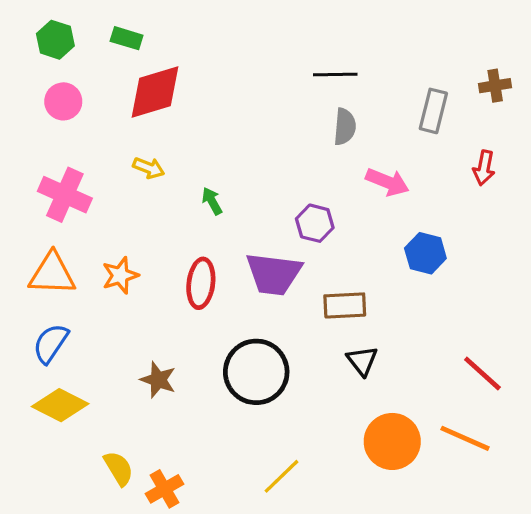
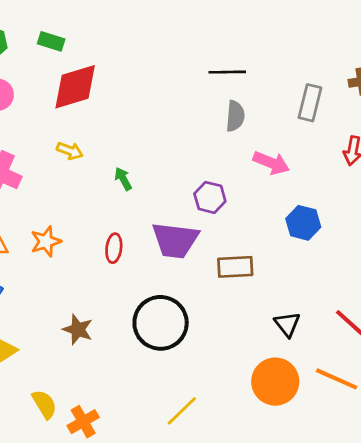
red ellipse: (201, 283) -> (114, 248), size x0.7
black triangle: (362, 361) -> (287, 324), moved

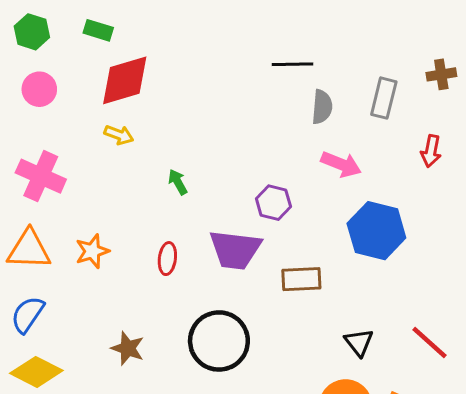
gray semicircle: (235, 116) -> (322, 107), moved
yellow arrow: (70, 151) -> (119, 135), moved
blue hexagon: (303, 223) -> (376, 231), size x1.5

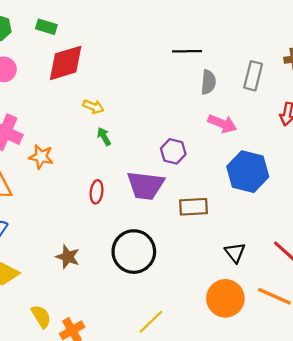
yellow arrow: (119, 135) -> (93, 107), moved
orange star: (92, 251) -> (41, 157), moved, turned 30

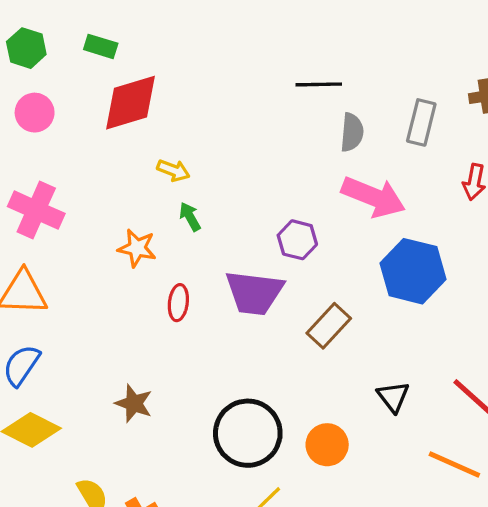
pink arrow: (222, 124) -> (373, 197), size x1.4
orange star: (41, 157) -> (137, 248), moved
brown rectangle: (193, 207) -> (329, 326), turned -44
black circle: (134, 252) -> (248, 433), moved
orange circle: (225, 298) -> (327, 445), moved, size x0.7

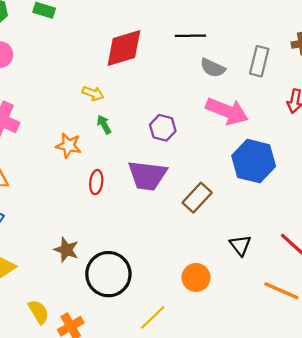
red diamond: (130, 103) -> (124, 48), moved
gray semicircle: (352, 132) -> (213, 68), turned 110
purple hexagon: (297, 240) -> (163, 128), moved
black circle: (248, 433) -> (108, 274), moved

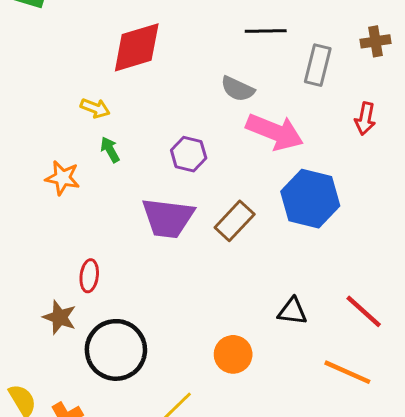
black line: (190, 36) -> (266, 31), moved
gray semicircle: (213, 68) -> (238, 89), moved
red ellipse: (96, 182) -> (89, 276), moved
brown rectangle: (197, 198) -> (235, 221), moved
black triangle: (240, 245) -> (292, 311), turned -45

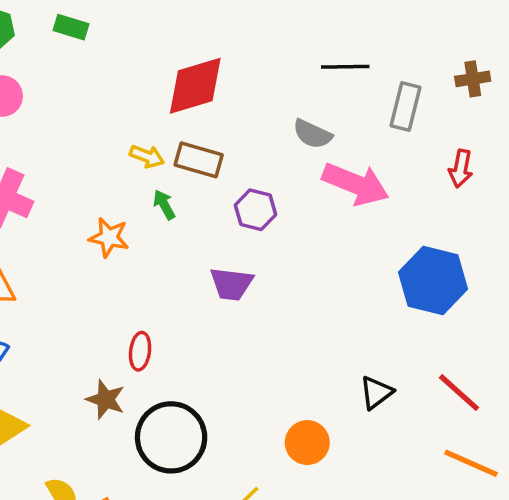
blue hexagon: (310, 199) -> (433, 281), moved
purple trapezoid: (168, 218) -> (231, 284), size x0.7
brown rectangle: (235, 221) -> (199, 160), moved, turned 63
black triangle: (292, 311) -> (376, 393), turned -44
orange line: (347, 372) -> (471, 463), moved

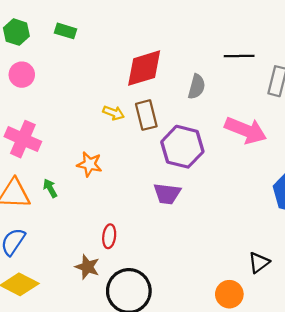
gray semicircle: (312, 134) -> (197, 87), moved, turned -100
brown rectangle: (199, 160) -> (146, 115), turned 60
green arrow: (164, 205) -> (50, 188), moved
purple hexagon: (256, 210) -> (182, 147), size x1.6
orange circle: (307, 443) -> (229, 294), moved

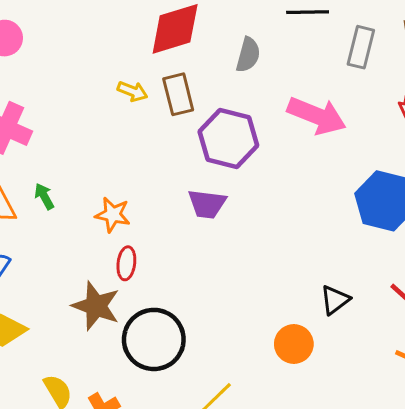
orange star: (90, 164) -> (113, 215), moved
brown star: (87, 267) -> (96, 306), size x1.4

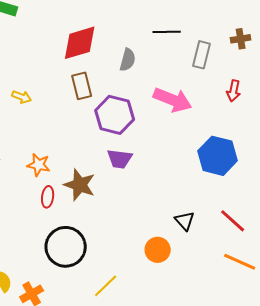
yellow arrow: (132, 91) -> (22, 97), moved
purple trapezoid: (207, 204) -> (120, 159), moved
black triangle: (335, 300) -> (185, 221), turned -35
brown star: (96, 306) -> (80, 185), moved

